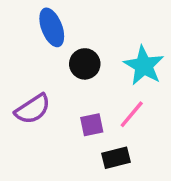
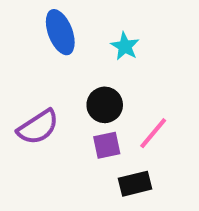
black circle: (85, 64) -> (105, 105), moved
cyan star: (144, 66) -> (125, 46), moved, size x0.6

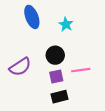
pink line: (153, 133) -> (81, 70), turned 42
black rectangle: (135, 184) -> (59, 97), moved

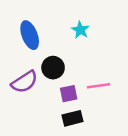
blue ellipse: (32, 17) -> (30, 35), moved
black circle: (55, 55) -> (53, 68), moved

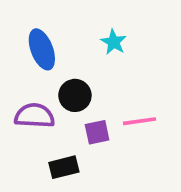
purple semicircle: (24, 82) -> (34, 116), turned -144
black rectangle: (73, 118) -> (64, 167), moved

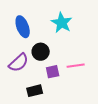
cyan star: (114, 42) -> (62, 23), size x1.5
purple semicircle: (34, 116) -> (19, 63), turned 135

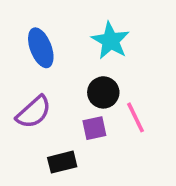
black circle: (41, 52) -> (103, 92), moved
pink line: (76, 66) -> (135, 117), turned 72

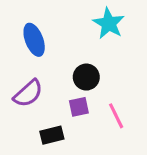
cyan star: (110, 41) -> (109, 23), moved
pink line: (135, 117) -> (116, 116), moved

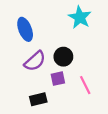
purple semicircle: (28, 93) -> (35, 61), moved

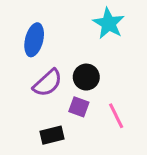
blue ellipse: (25, 29) -> (34, 40), turned 35
purple square: (58, 79) -> (79, 107), turned 32

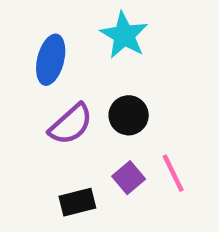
cyan star: (109, 23) -> (124, 35), moved
purple square: (79, 107) -> (129, 178), moved, turned 30

